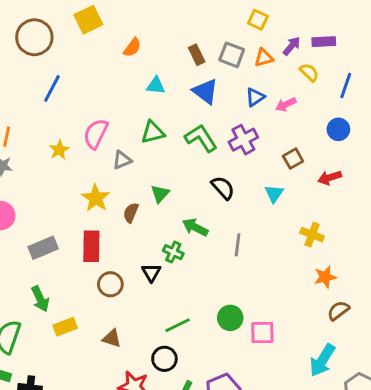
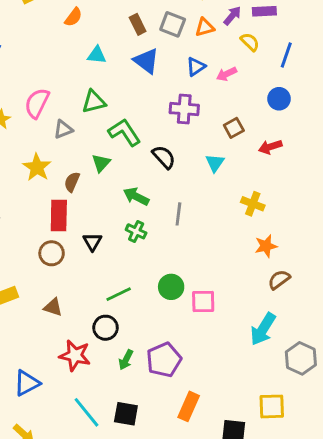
green L-shape: (201, 138) -> (124, 132), moved
purple cross: (243, 140) -> (184, 109), turned 32
red rectangle: (91, 246) -> (59, 215), moved
green cross: (173, 252) -> (136, 231), moved

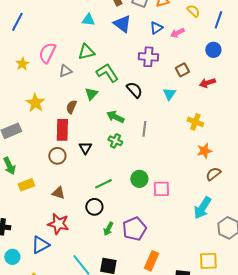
yellow star: (37, 167) -> (35, 103), moved
red star: (75, 355) -> (58, 224), moved

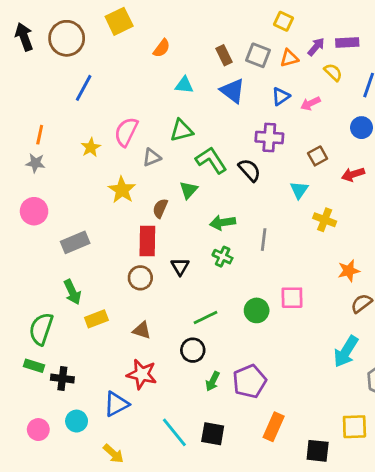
black semicircle: (134, 90) -> (249, 170), moved
yellow star: (35, 103) -> (122, 190), moved
green arrow: (115, 117) -> (223, 223), turned -36
yellow cross: (195, 122) -> (325, 220), moved
pink square: (161, 189) -> (292, 298), moved

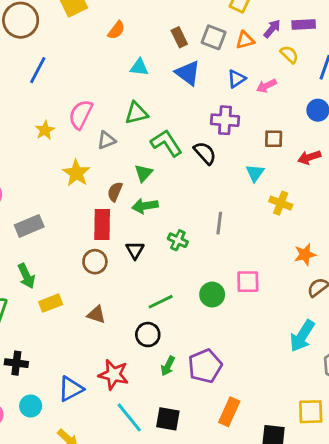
brown square: (318, 156) -> (274, 139), turned 30
green arrow: (223, 223) -> (145, 206), moved
red star: (142, 374) -> (114, 375), moved

